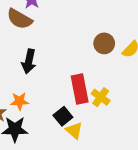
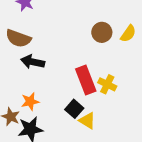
brown semicircle: (19, 19) -> (18, 38), moved
black arrow: (29, 61) -> (33, 62), turned 100

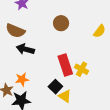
brown circle: (102, 32) -> (61, 23), moved

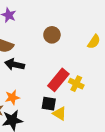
red rectangle: (65, 65) -> (58, 80), turned 60
black square: (55, 87) -> (49, 104), turned -32

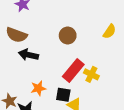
brown circle: (52, 35) -> (68, 35), moved
orange star: (12, 97) -> (38, 88), moved

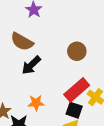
black arrow: (28, 55) -> (31, 65), turned -66
black square: (63, 95) -> (74, 110), moved

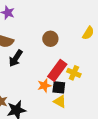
orange star: (36, 103) -> (44, 86), moved

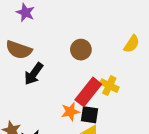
yellow cross: (74, 73) -> (109, 86), moved

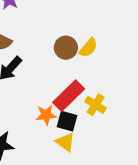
yellow semicircle: (132, 44) -> (88, 48), moved
yellow cross: (109, 86) -> (96, 105), moved

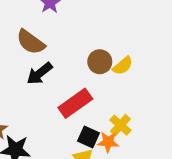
red rectangle: (69, 96) -> (75, 103), moved
orange star: (46, 115) -> (108, 142), moved

